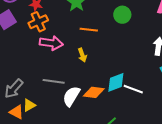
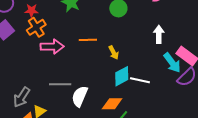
orange line: (89, 30) -> (88, 40), moved
yellow arrow: (82, 55) -> (114, 53), moved
orange diamond: (94, 92) -> (112, 104), moved

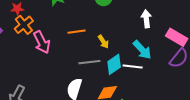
pink arrow: (52, 47) -> (42, 42), turned 70
cyan arrow: (172, 63) -> (142, 50), moved
gray line: (60, 84) -> (89, 62), moved

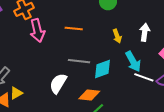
yellow arrow: (103, 42) -> (117, 36), moved
white line: (133, 66) -> (144, 77), moved

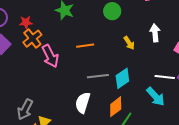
cyan arrow: (133, 61) -> (156, 97), moved
orange diamond: (89, 95) -> (116, 107), turned -30

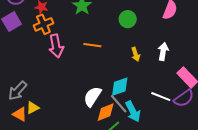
gray line: (98, 76) -> (119, 104), moved, turned 40
cyan arrow: (156, 97) -> (133, 111), moved
white semicircle: (83, 103) -> (92, 97), moved

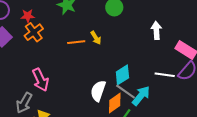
orange line: (92, 45) -> (76, 42), moved
pink arrow: (56, 46) -> (40, 80), moved
yellow arrow: (136, 54) -> (96, 38), moved
cyan arrow: (133, 111) -> (141, 96), turned -100

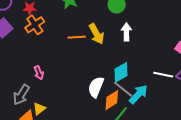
white arrow: (156, 30) -> (126, 32), moved
yellow arrow: (96, 38) -> (96, 34), size x1.5
pink arrow: (40, 80) -> (39, 73), size x0.6

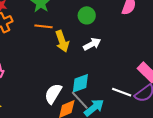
white arrow: (126, 32) -> (92, 44), turned 54
orange line: (77, 37) -> (43, 26), moved

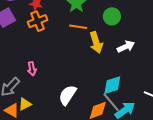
green circle: (87, 15) -> (112, 16), moved
white semicircle: (53, 94) -> (68, 95), moved

